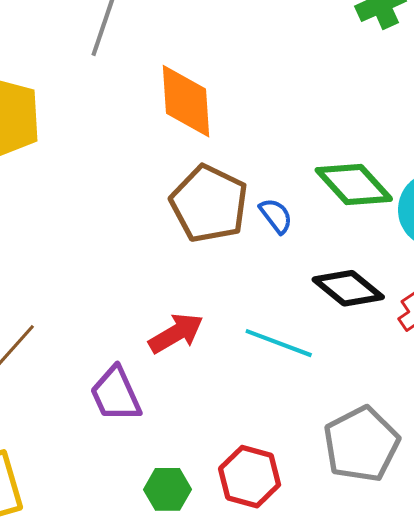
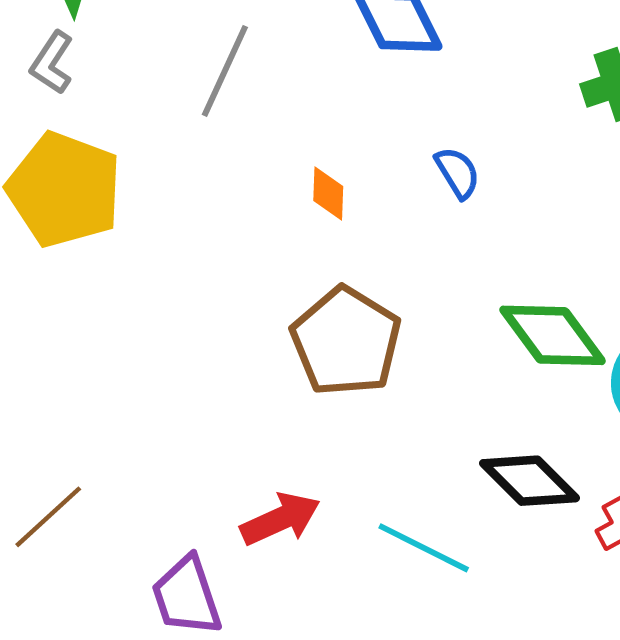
orange diamond: (186, 101) -> (328, 194), size x0.5
blue semicircle: (276, 216) -> (458, 173), moved

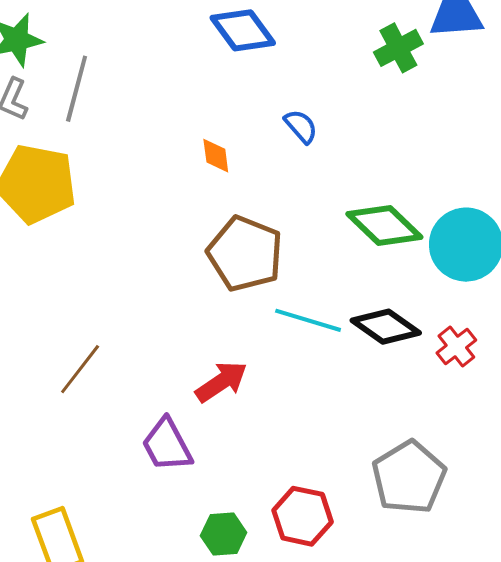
gray line: (225, 71) -> (77, 89), moved
brown line: (48, 517) -> (80, 369), moved
cyan line: (424, 548) -> (308, 320), moved

